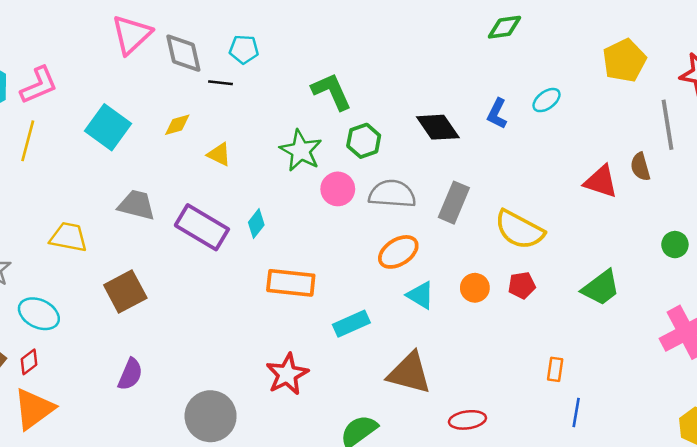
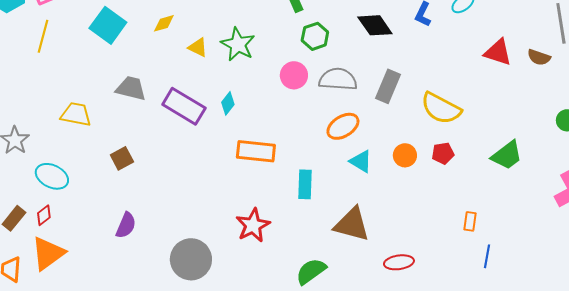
green star: (301, 151) -> (238, 44), moved
brown semicircle: (640, 167) -> (539, 57), turned -55
red triangle: (601, 182) -> (498, 52), moved
brown square: (125, 291) -> (122, 158), size x0.7
cyan rectangle: (351, 324) -> (305, 184), turned -64

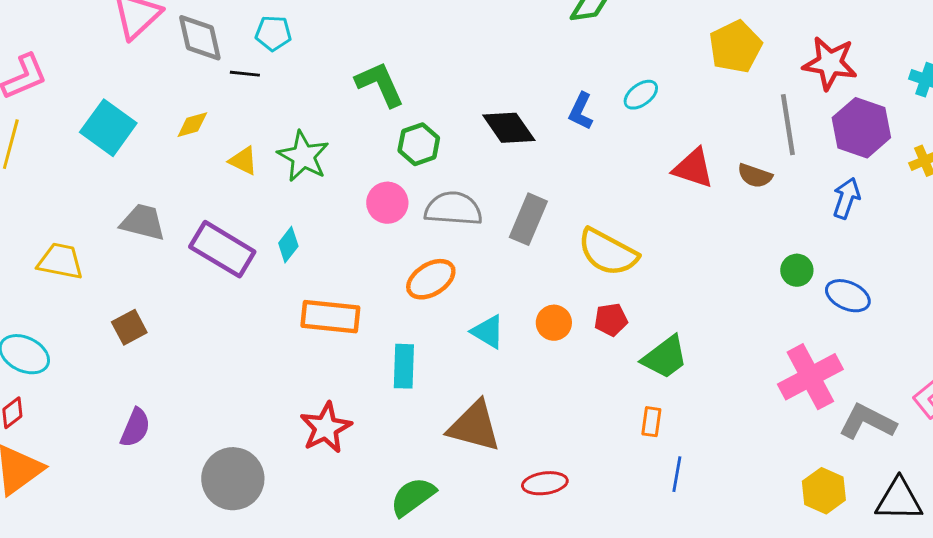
orange ellipse: (343, 126) -> (431, 279), moved
green trapezoid: (507, 155) -> (665, 357), moved

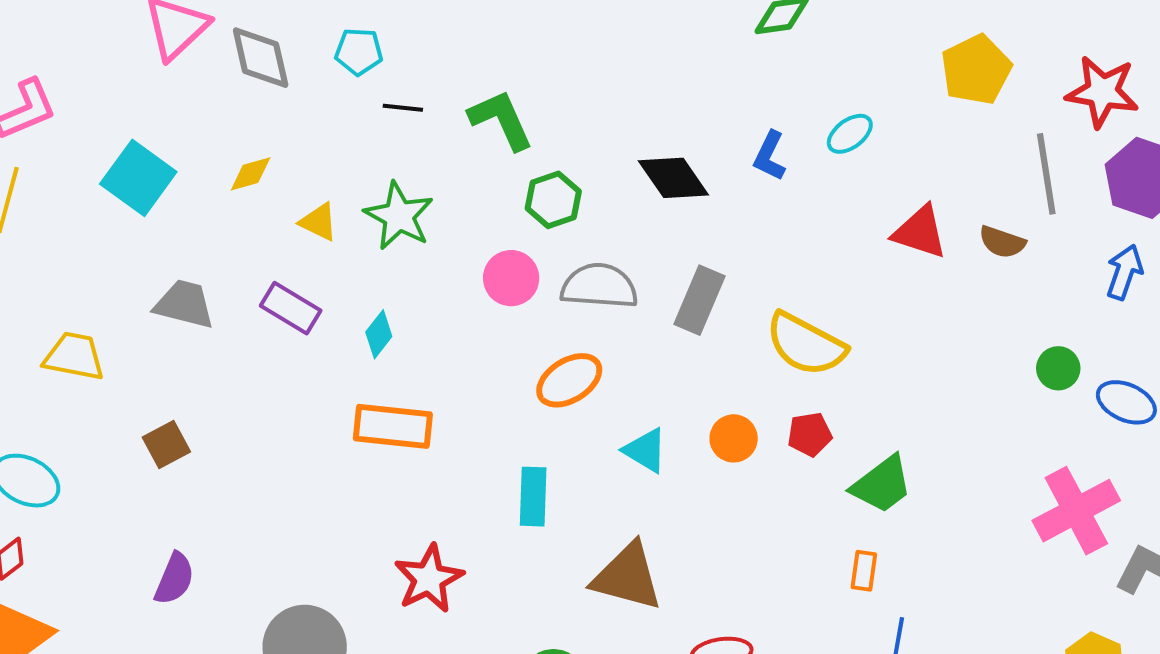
black line: (245, 74) -> (403, 108), moved
purple rectangle: (222, 249) -> (291, 308), moved, size x0.7
orange rectangle: (330, 317) -> (393, 426), moved

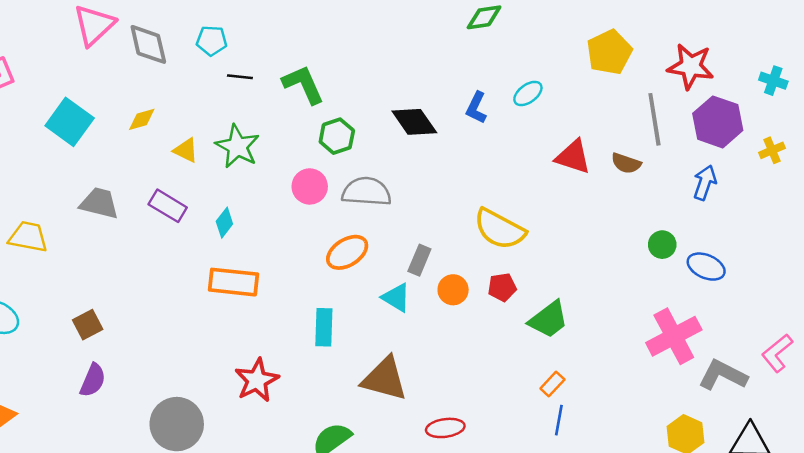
gray rectangle: (699, 300) -> (419, 260), moved, size x0.7
brown square: (166, 444) -> (88, 325), moved
orange rectangle: (864, 571) -> (552, 384), moved, turned 35

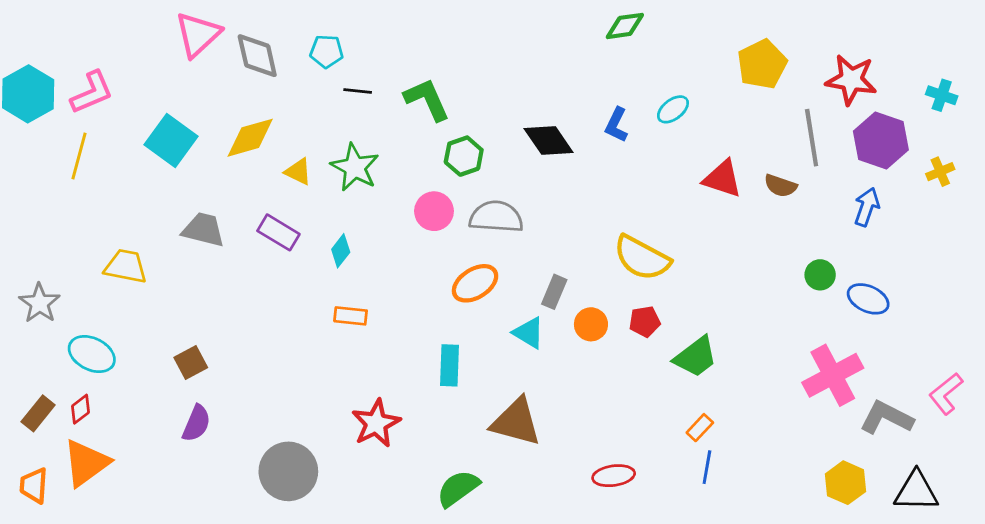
yellow diamond: (142, 119) -> (250, 138), size x1.6
orange rectangle: (234, 282) -> (351, 316), size x0.6
red ellipse: (445, 428) -> (614, 476), moved

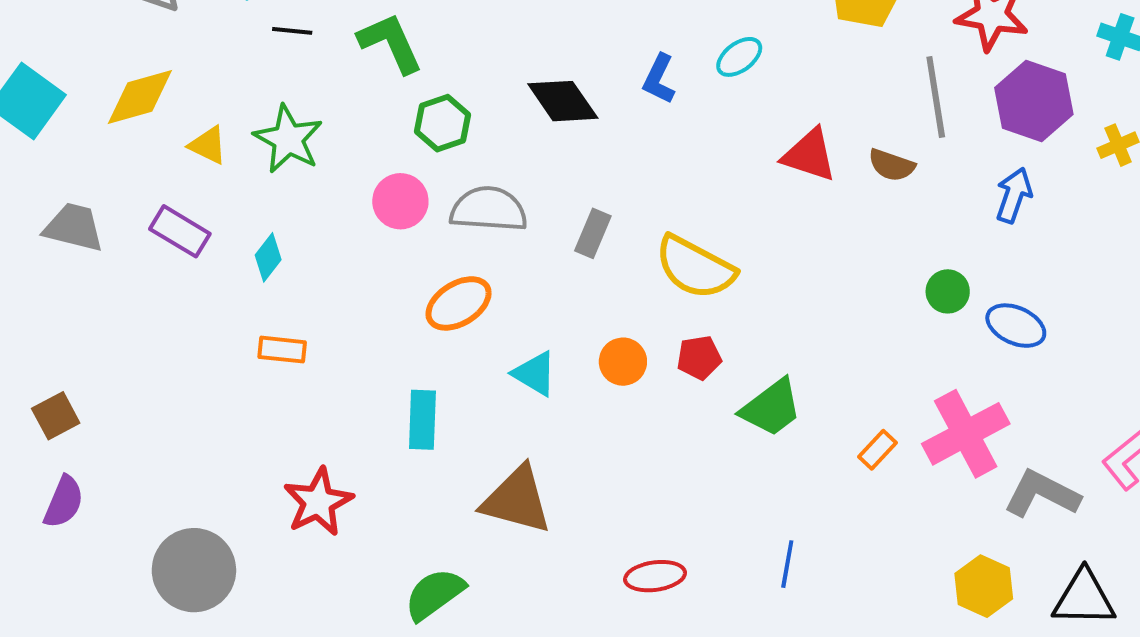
gray rectangle: (554, 292) -> (593, 233), moved
orange rectangle: (700, 428) -> (878, 450), moved

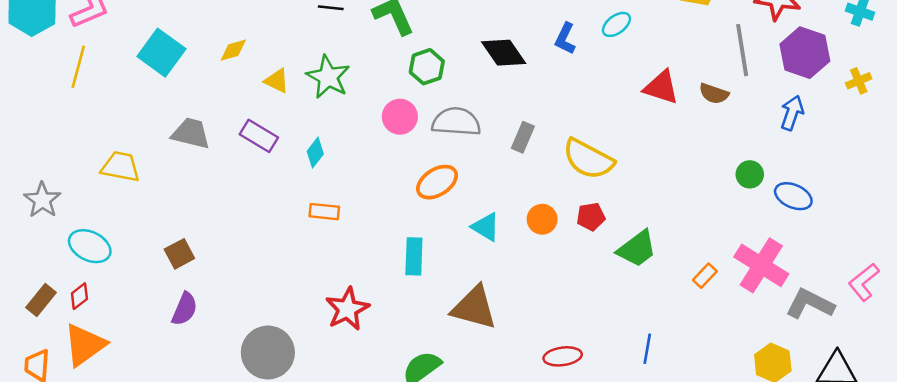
yellow diamond: (140, 97) -> (233, 50), size x0.6
pink cross: (966, 434) -> (761, 265), turned -30

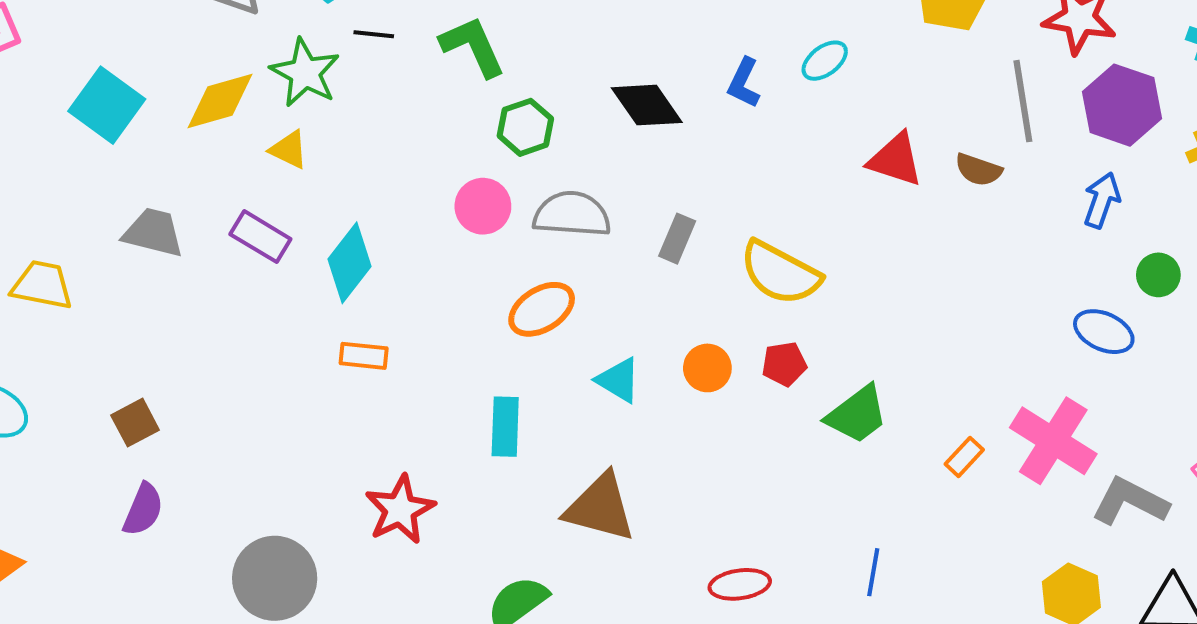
yellow diamond: (233, 50) -> (220, 101), size x1.6
green star: (328, 77) -> (305, 73), moved
cyan diamond: (315, 153) -> (349, 263), size x1.6
green circle: (750, 174) -> (1158, 275), moved

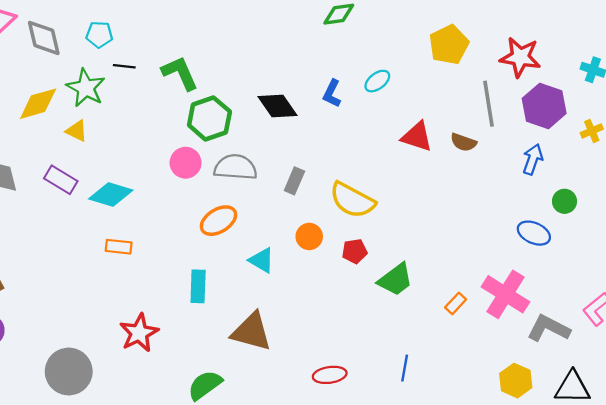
green hexagon: (525, 127) -> (209, 118), size x1.4
cyan diamond: (349, 263) -> (111, 194), turned 69
orange circle: (707, 368) -> (309, 236), moved

